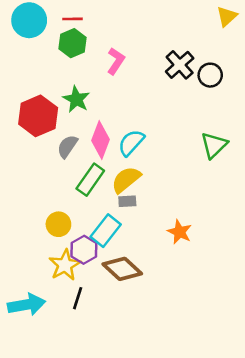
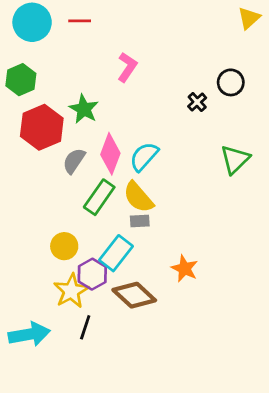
green hexagon: (72, 43) -> (21, 80), moved
black cross: (180, 65) -> (197, 102), moved, size x0.6
yellow semicircle: (126, 180) -> (138, 197), turned -92
orange star: (180, 232) -> (185, 269), moved

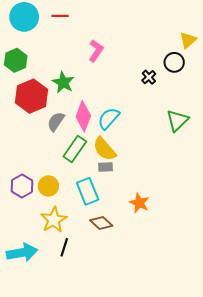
yellow triangle: (249, 18) -> (188, 40), moved
cyan rectangle: (116, 253) -> (88, 191), turned -60
purple hexagon: (92, 274) -> (22, 186), moved
brown diamond: (134, 295) -> (101, 223), size x0.7

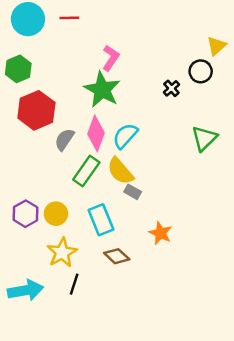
green star: (63, 82) -> (102, 90), moved, size x1.4
gray rectangle: (105, 167) -> (133, 192), moved, turned 32

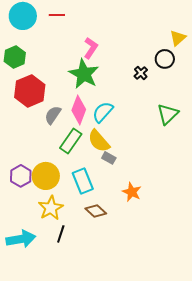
yellow circle: (56, 214) -> (46, 176), size x1.4

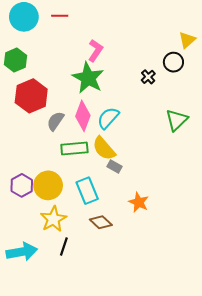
green rectangle: (71, 141) -> (74, 149), turned 50

